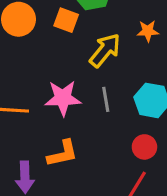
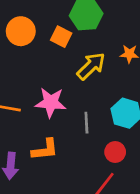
gray line: (106, 99) -> (86, 123), moved

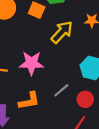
gray line: (86, 123) -> (61, 90), moved, turned 56

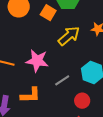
gray line: (61, 90) -> (62, 80), moved

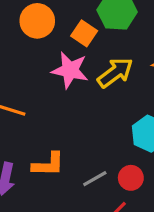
pink star: (37, 61) -> (70, 70), moved
gray line: (62, 80) -> (95, 179), moved

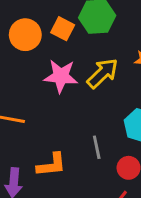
orange square: (84, 33) -> (63, 29), moved
gray line: (95, 179) -> (97, 147), moved, turned -65

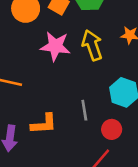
yellow arrow: (102, 73) -> (92, 45), turned -68

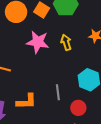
yellow arrow: (92, 45) -> (66, 42), size x0.7

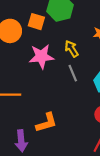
gray line: (58, 92) -> (73, 73), moved

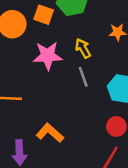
orange L-shape: (46, 123) -> (50, 133), turned -125

